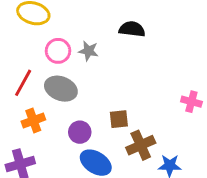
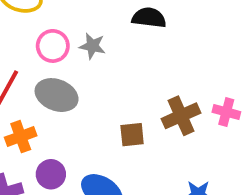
purple circle: (80, 132) -> (51, 174), moved
brown cross: (141, 145) -> (181, 116), moved

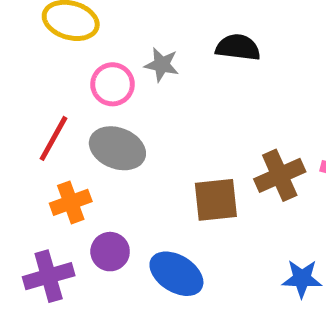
gray star: (92, 46) -> (162, 65), moved
brown square: (132, 135) -> (216, 200), size x1.4

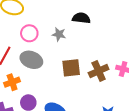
gray star: (162, 65) -> (59, 34), moved
brown square: (216, 200) -> (71, 68), moved

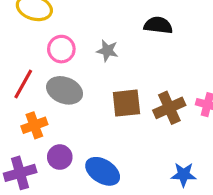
black semicircle: (81, 18) -> (158, 25), moved

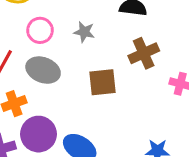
brown cross: (169, 108) -> (144, 53), moved
purple circle: (60, 157) -> (38, 134), size x1.5

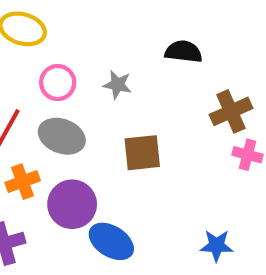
brown cross: (144, 53) -> (231, 111), moved
purple circle: (38, 134) -> (72, 204), moved

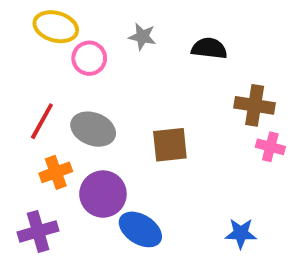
pink circle: (58, 83) -> (89, 58), moved
gray star: (118, 85) -> (142, 37), moved
brown cross: (231, 111) -> (255, 105), turned 33

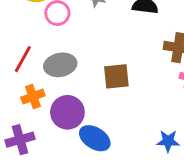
gray ellipse: (93, 129) -> (60, 65), turned -32

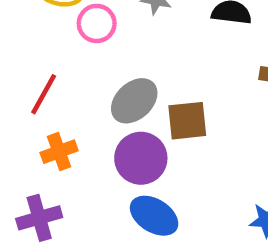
gray ellipse: (60, 65) -> (134, 101), moved, turned -32
purple circle: (67, 112) -> (141, 158), moved

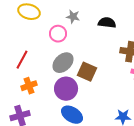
pink circle: (97, 23) -> (58, 34), moved
brown square: (187, 121) -> (87, 72), turned 30

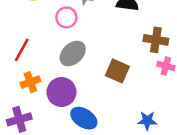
brown square: (87, 72) -> (117, 71), moved
purple circle: (66, 89) -> (61, 92), moved

